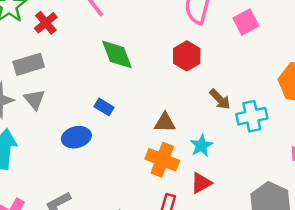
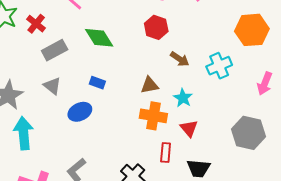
gray rectangle: (29, 64) -> (55, 50), moved
gray triangle: (34, 99) -> (52, 86), moved
brown arrow: (220, 99) -> (180, 59), moved
red triangle: (201, 183) -> (189, 128), turned -30

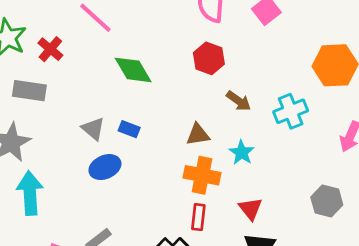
gray rectangle: (55, 50) -> (29, 91), moved, turned 35
gray triangle: (52, 86) -> (93, 129), moved
red triangle: (189, 128) -> (251, 209), moved
gray hexagon: (248, 133) -> (327, 201), size x0.7
red rectangle: (166, 152) -> (198, 217), moved

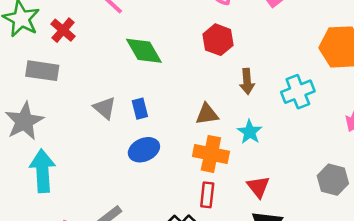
brown arrow: (239, 101) -> (247, 81), turned 50
blue rectangle: (129, 129) -> (140, 109), turned 54
blue ellipse: (105, 167) -> (144, 150), moved

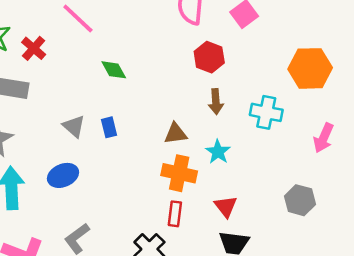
red hexagon: (218, 40) -> (209, 57), moved
green diamond: (144, 51) -> (114, 70), size x0.7
cyan cross: (298, 92) -> (266, 112), turned 32
blue ellipse: (144, 150) -> (63, 175), moved

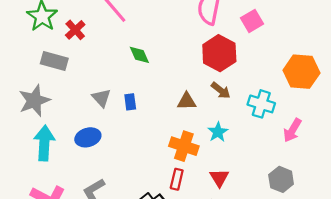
red hexagon: (209, 57) -> (219, 53), size x1.4
brown arrow: (216, 102) -> (221, 90), turned -54
brown triangle: (176, 134) -> (187, 101), moved
pink arrow: (324, 138) -> (292, 130), moved

